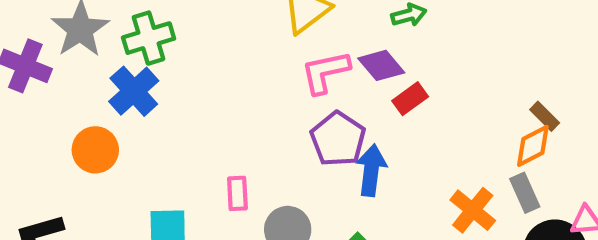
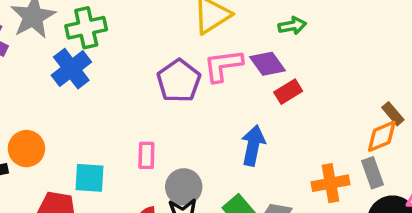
purple pentagon: (338, 139) -> (179, 81), moved
orange circle: (95, 150) -> (26, 149), moved
orange cross: (473, 210) -> (330, 183), turned 36

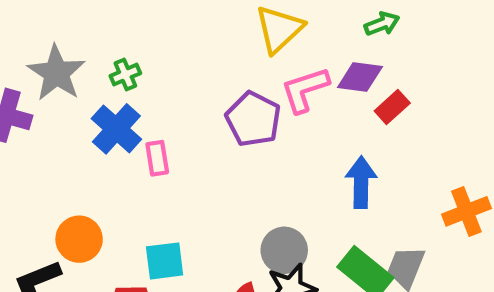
green cross: (86, 28) -> (125, 75), size x0.6
purple diamond: (268, 64) -> (360, 77), turned -36
pink rectangle: (146, 155) -> (157, 158), moved

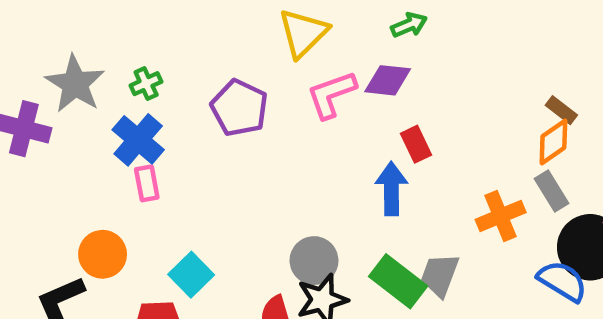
red rectangle: (392, 107) -> (416, 144), moved, turned -72
purple pentagon: (253, 119) -> (239, 108), moved
pink rectangle: (157, 158) -> (147, 183), moved
cyan square: (165, 261) -> (191, 275), turned -36

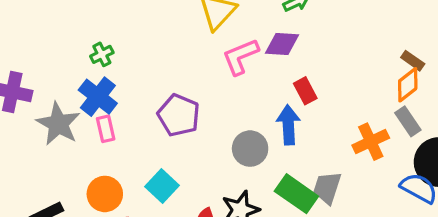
gray star: (75, 84) -> (58, 124), moved
purple pentagon: (239, 108) -> (179, 115), moved
orange circle: (103, 254) -> (105, 194), moved
gray circle: (314, 261) -> (250, 149), moved
cyan square: (191, 275) -> (162, 186), moved

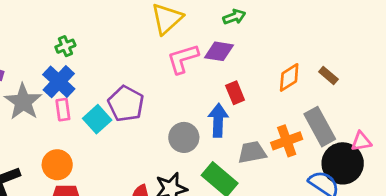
orange diamond: (408, 85) -> (289, 77), moved
gray rectangle: (408, 121) -> (320, 127), size x1.5
cyan square: (162, 186) -> (97, 119), moved
gray trapezoid: (327, 188) -> (252, 152), moved, turned 56

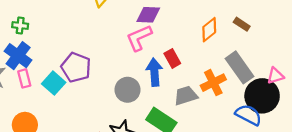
green cross: (65, 46) -> (20, 25), turned 35
pink L-shape: (183, 59) -> (139, 38), moved
red rectangle: (235, 93) -> (172, 58), moved

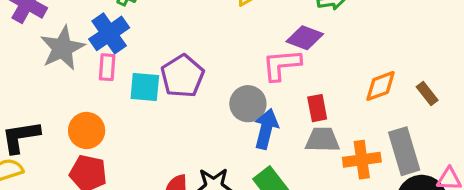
blue arrow: (154, 72) -> (266, 129), moved
cyan square: (54, 83) -> (145, 87), turned 35
gray circle: (127, 90) -> (248, 104), moved
gray trapezoid: (186, 96) -> (322, 140), moved

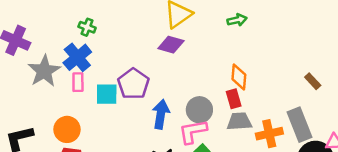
purple diamond: (305, 38) -> (171, 45), moved
pink L-shape: (282, 65) -> (193, 132), moved
orange diamond: (381, 86) -> (239, 77), moved, turned -60
gray circle: (248, 104) -> (199, 110), moved
blue arrow: (266, 129) -> (161, 114), moved

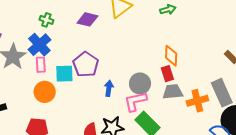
purple diamond: (171, 45) -> (87, 19), moved
blue arrow: (161, 114) -> (109, 88), size x0.7
orange circle: (67, 129) -> (45, 92), moved

